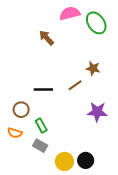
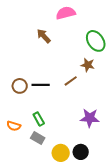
green ellipse: (96, 23) -> (96, 41), moved
brown circle: (21, 110) -> (20, 86), moved
purple star: (97, 112) -> (90, 118), moved

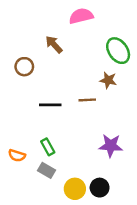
brown line: (71, 81) -> (87, 100), turned 32
brown circle: (20, 86) -> (24, 67), moved

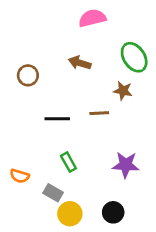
brown arrow: (54, 44) -> (80, 63), moved, turned -30
green rectangle: (48, 147) -> (68, 162), moved
yellow circle: (75, 189) -> (70, 214), moved

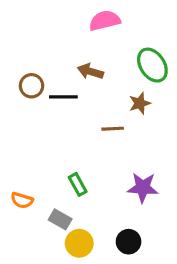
brown star: (123, 91) -> (140, 103), turned -30
black line: (57, 119) -> (63, 97), moved

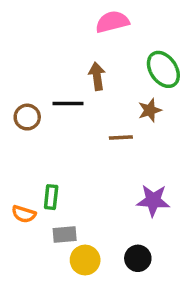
brown arrow: (90, 71) -> (97, 76), turned 65
brown circle: (32, 86) -> (27, 117), moved
green rectangle: (78, 184) -> (51, 197), moved, turned 35
gray rectangle: (60, 219) -> (65, 234), turned -35

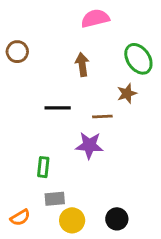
black line: (68, 103) -> (58, 108), moved
brown circle: (27, 117) -> (17, 52), moved
purple star: (153, 200) -> (89, 145), moved
orange semicircle: (24, 214) -> (20, 218), moved, turned -48

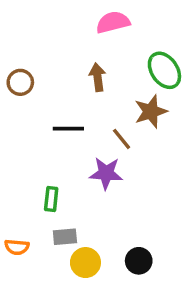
brown circle: (17, 52) -> (20, 82), moved
brown star: (127, 93) -> (151, 112), size x1.4
brown line: (102, 117) -> (122, 139), turned 54
orange semicircle: (20, 218) -> (17, 247), moved, turned 36

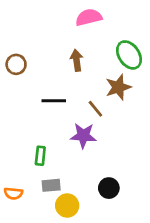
black circle: (139, 261) -> (109, 188), moved

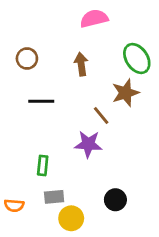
brown circle: (16, 64) -> (27, 58), moved
black line: (54, 101) -> (41, 101), moved

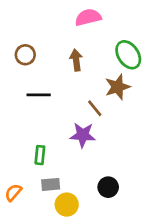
orange semicircle: (14, 205) -> (13, 192), turned 126

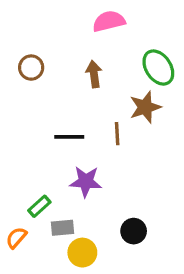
black line: (39, 95) -> (69, 137), moved
brown line: (95, 108) -> (117, 134), turned 36
purple star: (83, 135) -> (86, 182), moved
green rectangle: (40, 155) -> (39, 206), moved, turned 42

